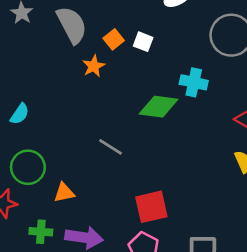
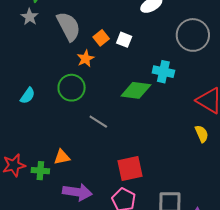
green circle: (28, 167) -> (72, 88), moved
green cross: (41, 232) -> (40, 171), moved

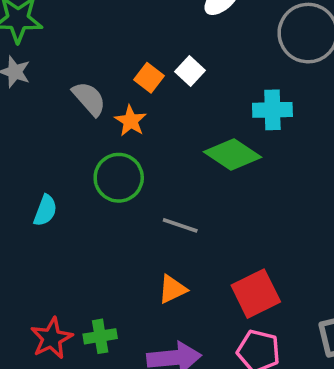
gray semicircle: (69, 26) -> (89, 99), moved, size x0.7
white square: (124, 40) -> (190, 71), turned 35
green diamond: (136, 90) -> (233, 154), turned 40
orange triangle: (62, 157) -> (172, 289), moved

